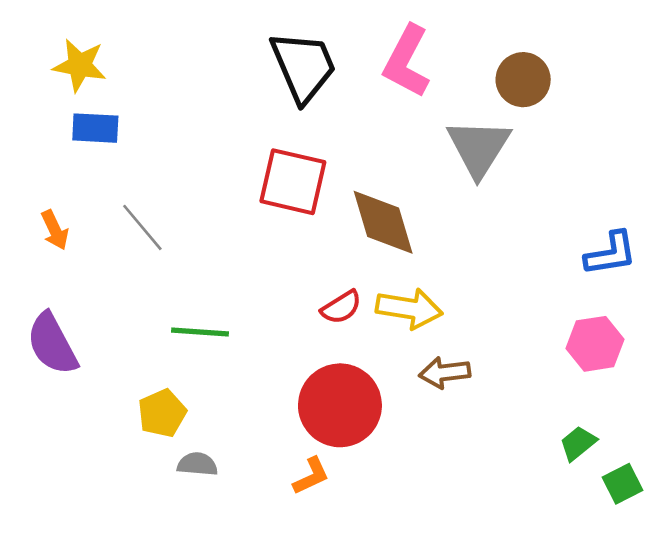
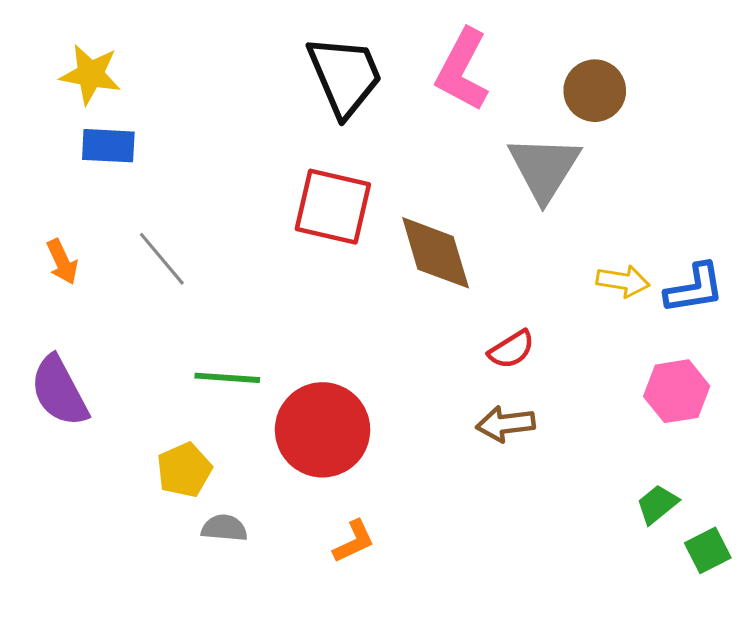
red semicircle: (341, 307) -> (511, 350), moved
yellow arrow: (409, 309) -> (623, 281), moved, size x0.7
red circle: (340, 405) -> (323, 430), moved

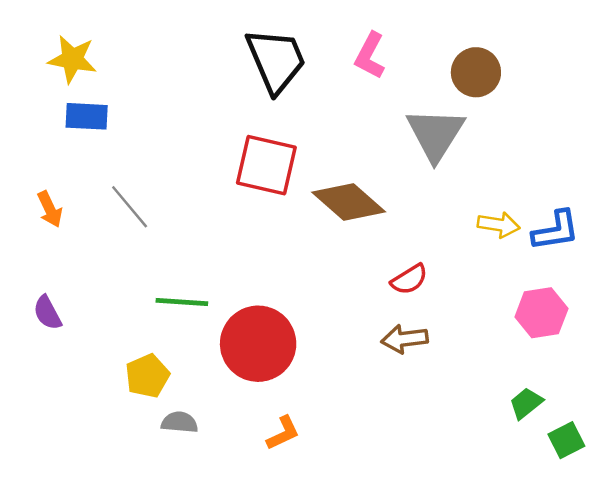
pink L-shape: (462, 70) -> (370, 56), size x0.7
brown diamond: (436, 253) -> (349, 202), turned -32
purple semicircle: (59, 391) -> (47, 313), size x0.6

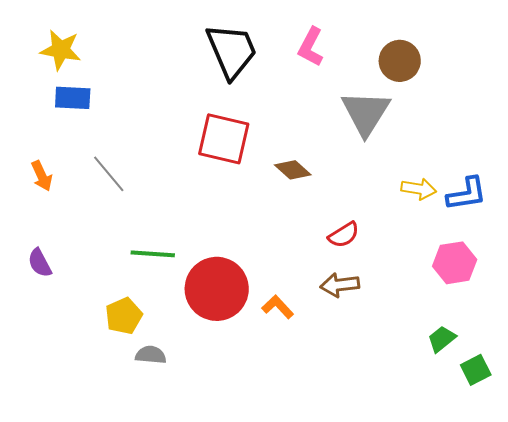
brown diamond: (349, 202) -> (293, 170), size x0.6
orange L-shape: (283, 433) -> (278, 307), moved, turned -108

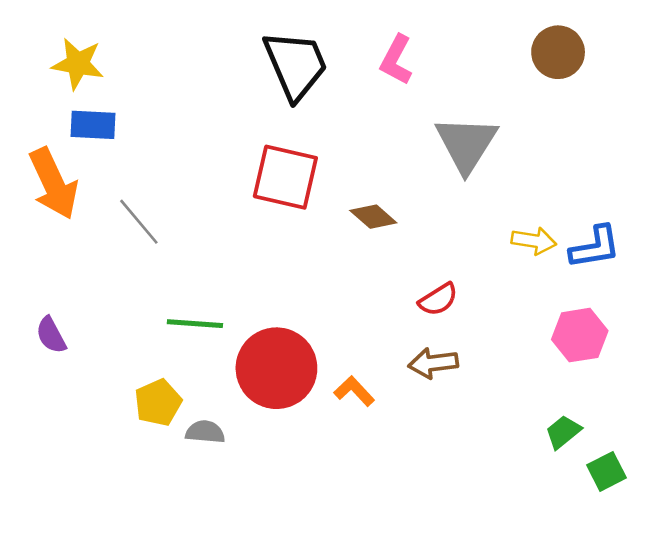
brown circle: (400, 61) -> (558, 52), moved
orange arrow: (42, 176) -> (54, 183), moved, size x1.8
gray semicircle: (151, 355) -> (205, 432), moved

